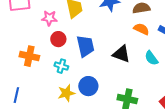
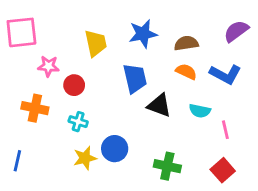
pink star: (49, 18) -> (48, 66), moved
blue trapezoid: (85, 46) -> (135, 78), moved
cyan semicircle: (151, 58) -> (200, 111), turned -42

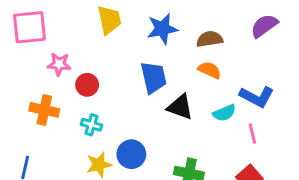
yellow trapezoid: (96, 43) -> (109, 20), moved
blue L-shape: (225, 74) -> (257, 97), moved
cyan semicircle: (200, 111) -> (224, 113), turned -35

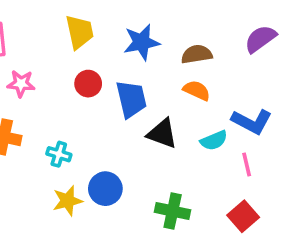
red circle: (87, 85) -> (88, 84), moved

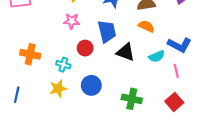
pink star: (21, 84) -> (72, 21), moved
red circle: (88, 84) -> (85, 48), moved
yellow star: (67, 201) -> (58, 88), moved

